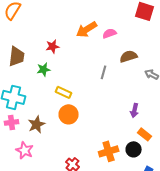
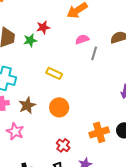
pink semicircle: (110, 33) -> (82, 39), moved
green star: (44, 69) -> (30, 40), moved
orange circle: (69, 114) -> (59, 107), moved

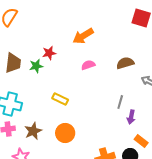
gray line: (94, 53) -> (120, 102), moved

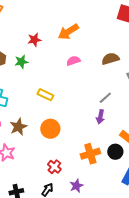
red star: (49, 53) -> (34, 40), moved
gray line: (120, 102) -> (105, 98), turned 32
purple arrow: (131, 117) -> (100, 117), moved

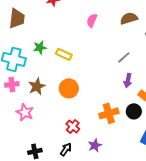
pink semicircle: (73, 61) -> (92, 20), turned -48
green star: (21, 62) -> (40, 47), moved
purple arrow: (100, 117) -> (128, 80), moved

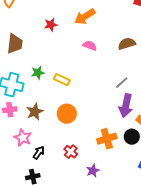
pink semicircle: (92, 20) -> (90, 46), turned 88
purple arrow: (128, 80) -> (126, 106), size x1.6
black arrow: (66, 149) -> (39, 153), moved

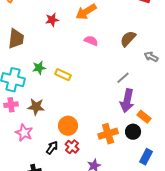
brown semicircle: (127, 44) -> (128, 39), turned -30
brown star: (35, 112) -> (36, 107), turned 30
orange circle: (67, 114) -> (68, 126), moved
black arrow: (39, 153) -> (52, 148), moved

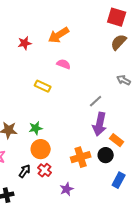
brown semicircle: (128, 39) -> (119, 42), moved
green star: (39, 68) -> (36, 128), moved
yellow rectangle: (63, 75) -> (43, 86), moved

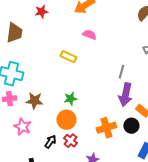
red star: (25, 43) -> (41, 12), moved
gray line: (96, 101) -> (121, 72), turned -32
green star: (36, 128) -> (70, 99), moved

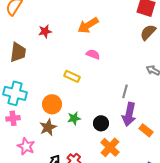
brown star: (34, 101) -> (48, 127), moved, turned -30
orange circle: (66, 120) -> (52, 104), moved
black circle: (131, 126) -> (101, 123), moved
orange cross: (106, 128) -> (110, 147), turned -30

